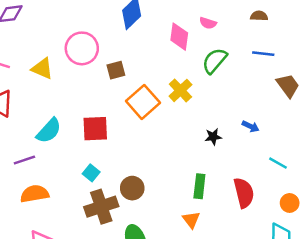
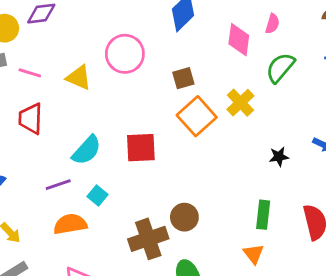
pink semicircle: (208, 23) -> (272, 24), turned -91
brown square: (116, 70) -> (183, 78), moved
cyan square: (91, 173) -> (97, 196), moved

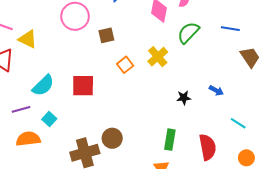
yellow triangle: (79, 78) -> (28, 39), moved
brown square: (183, 78) -> (106, 35), moved
orange square: (197, 116) -> (125, 65), size x0.6

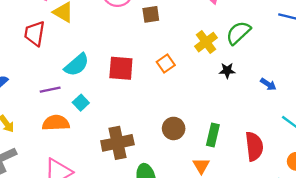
green semicircle: (188, 33) -> (238, 33), moved
orange square: (125, 65) -> (166, 63), moved
black star: (184, 98) -> (227, 71), moved
brown circle: (112, 138) -> (174, 128), moved

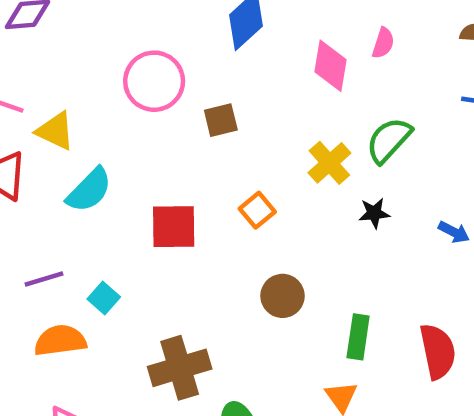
cyan semicircle: (77, 65) -> (89, 190), moved
brown circle: (174, 128) -> (283, 296), moved

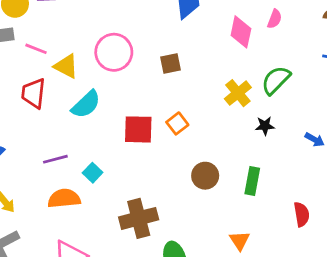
pink circle: (154, 81) -> (114, 52), moved
orange square: (257, 210) -> (177, 123), moved
green rectangle: (358, 337) -> (252, 181), moved
red semicircle: (438, 351) -> (301, 214), size x0.7

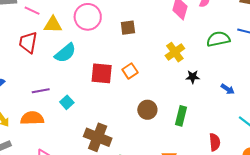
yellow triangle: (66, 66) -> (53, 25), turned -30
green semicircle: (276, 80) -> (218, 39), moved, turned 30
orange semicircle: (64, 198) -> (32, 118), moved
brown cross: (139, 218) -> (98, 137), turned 32

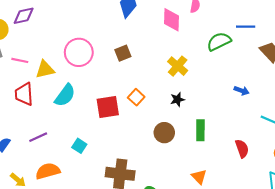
black star: (193, 77) -> (177, 99), moved
purple line: (41, 91) -> (38, 137), moved

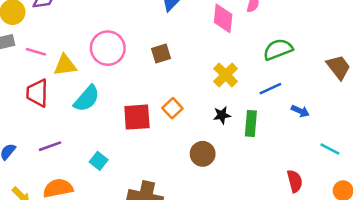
blue line: (246, 27) -> (270, 89), moved, turned -30
green rectangle: (200, 130) -> (251, 123), moved

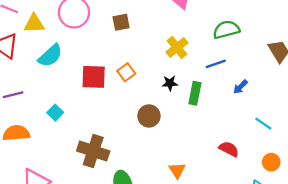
blue arrow: (300, 111) -> (240, 87), turned 105
red semicircle: (295, 181) -> (229, 149), turned -54

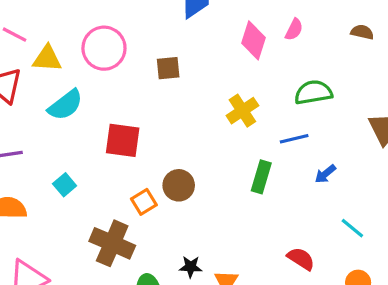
orange square: (126, 72) -> (144, 202), moved
black star: (170, 83) -> (191, 267), moved
brown circle: (149, 116) -> (179, 185), moved

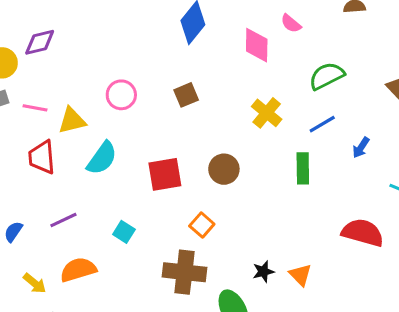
pink semicircle: (294, 29) -> (291, 23), turned 120
pink circle: (104, 48) -> (121, 95), size x0.7
brown circle: (179, 185) -> (224, 169), moved
red semicircle: (301, 259) -> (363, 233), size x1.5

